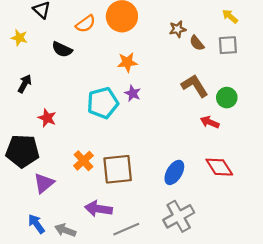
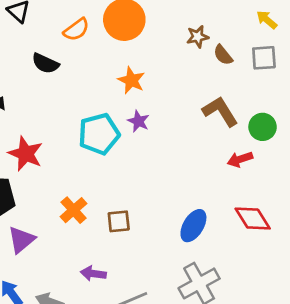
orange star: (127, 62) -> (131, 80), turned 30
red star: (47, 118) -> (26, 154), size x1.4
red arrow: (210, 122) -> (240, 159), turned -42
brown square: (118, 169) -> (119, 221), size x0.6
purple arrow: (98, 209) -> (93, 274), size x0.7

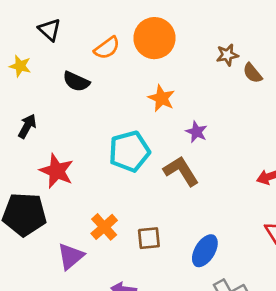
brown L-shape: (220, 111) -> (181, 171), moved
purple star: (138, 121) -> (196, 132), moved
blue ellipse: (193, 226) -> (205, 251), moved
purple triangle: (21, 240) -> (71, 256), moved

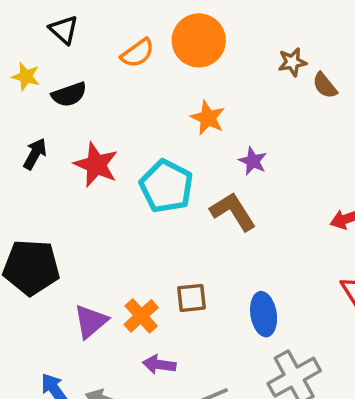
black semicircle: (76, 81) -> (69, 94), moved, turned -44
cyan pentagon: (129, 151) -> (166, 186), turned -30
red star: (57, 171) -> (96, 165), moved
orange cross: (104, 227) -> (141, 316), moved
blue ellipse: (205, 251) -> (264, 314), turned -40

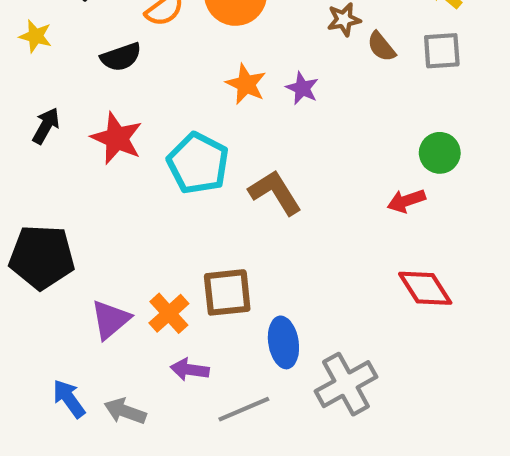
black semicircle: (69, 94) -> (121, 57), moved
purple star: (253, 161) -> (302, 88), moved
brown square: (192, 298) -> (227, 292), size x1.4
blue ellipse: (264, 314) -> (283, 342), moved

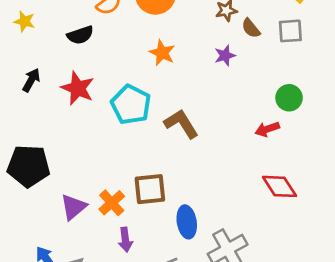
purple star: (302, 88) -> (225, 56), moved, turned 30
purple arrow: (190, 370) -> (125, 240), turned -105

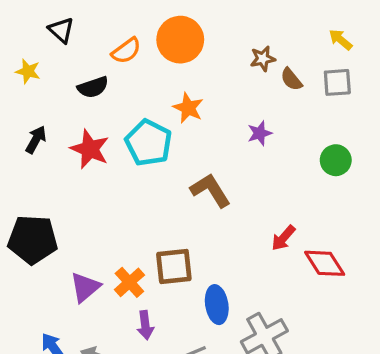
purple star: (225, 56) -> (260, 133), moved
cyan pentagon: (131, 105) -> (149, 143), moved
red arrow: (267, 129) -> (283, 238), moved, turned -30

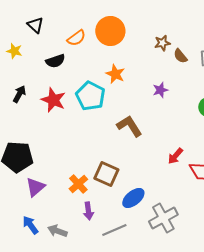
brown square: (174, 267) -> (106, 174), turned 30
purple triangle: (85, 287) -> (35, 187), moved
blue ellipse: (217, 305) -> (133, 198), turned 60

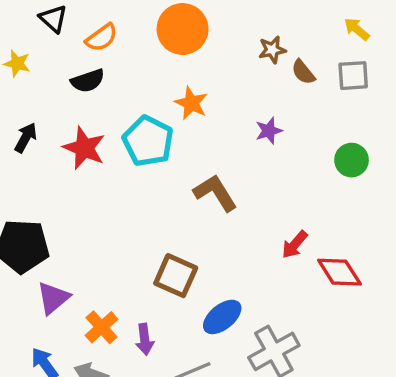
orange semicircle: (76, 38) -> (102, 38), moved
orange cross: (78, 184) -> (102, 327), moved

